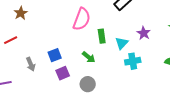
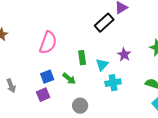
pink semicircle: (82, 19) -> (48, 43), moved
blue square: (55, 55) -> (47, 77), moved
gray circle: (88, 84) -> (80, 106), moved

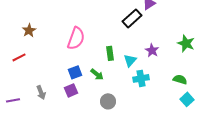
gray arrow: (11, 86) -> (41, 92), moved

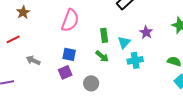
blue square: (75, 72) -> (69, 54), turned 32
green arrow: (97, 74) -> (102, 56), moved
gray arrow: (41, 92) -> (33, 60), moved, turned 136
gray circle: (108, 101) -> (91, 83), moved

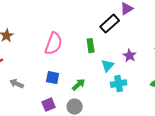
green rectangle: (104, 35) -> (91, 46), moved
green arrow: (102, 56) -> (79, 85), moved, turned -80
purple square: (65, 72) -> (49, 105), moved

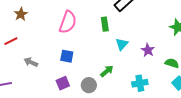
purple star: (130, 56) -> (148, 50), moved
cyan cross: (119, 84) -> (140, 83), moved
green arrow: (79, 85) -> (107, 71), moved

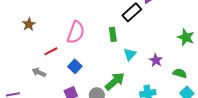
red line: (11, 41) -> (51, 51), moved
blue square: (67, 56) -> (75, 66), turned 32
green arrow: (107, 71) -> (115, 81), size x1.5

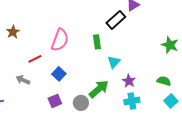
purple star: (156, 60) -> (129, 81), moved

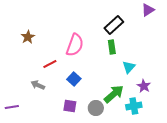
black rectangle: (116, 20) -> (114, 25), moved
purple square: (55, 101) -> (70, 106), turned 32
cyan cross: (132, 101) -> (134, 106), moved

